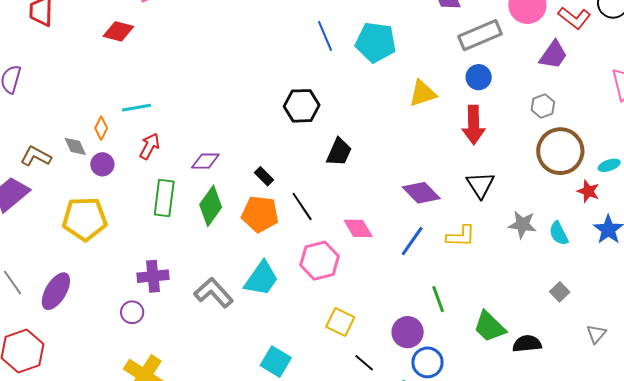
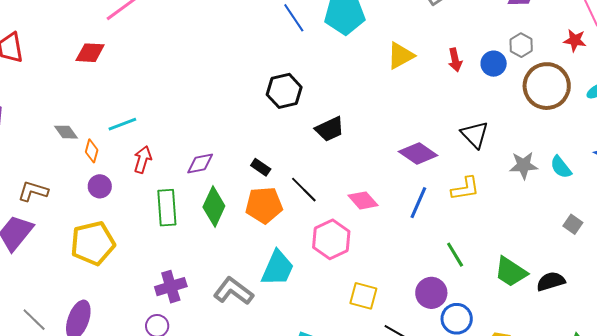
blue circle: (479, 77) -> (494, 64), moved
red arrow: (474, 125) -> (455, 60), moved, size x0.6
gray diamond: (75, 146) -> (66, 132), moved
black trapezoid: (339, 152) -> (330, 129), turned 52
red star: (588, 191) -> (575, 40), moved

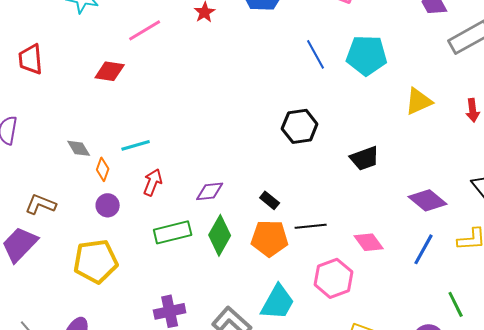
black trapezoid: (330, 129) -> (365, 158), moved
black line: (304, 190) -> (311, 226), turned -56
green rectangle: (167, 208) -> (173, 232), turned 75

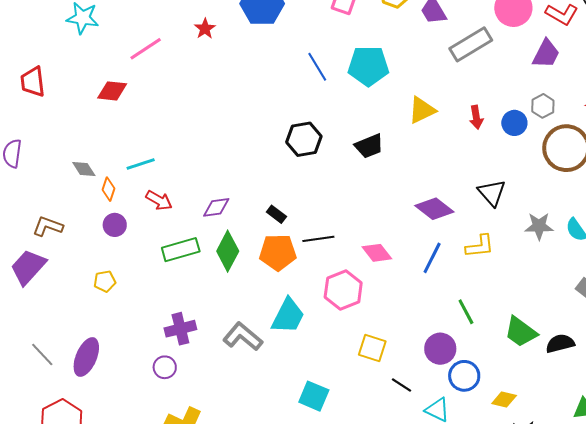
black trapezoid: (365, 158) -> (369, 146), moved
red arrow: (153, 182) -> (159, 200), turned 100
yellow pentagon: (96, 261) -> (105, 281), size x0.5

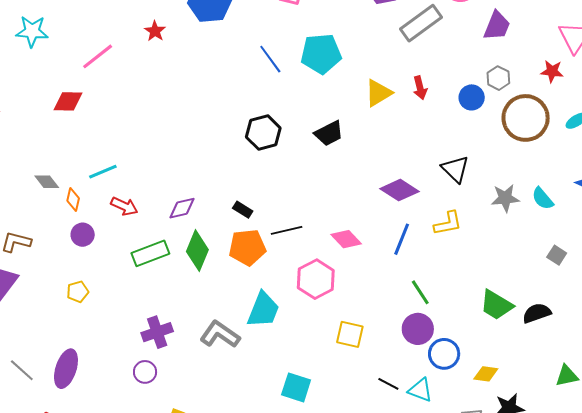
red arrow: (476, 117) -> (420, 88), moved
green line: (466, 312) -> (420, 292), moved
black line: (402, 385) -> (388, 384), moved

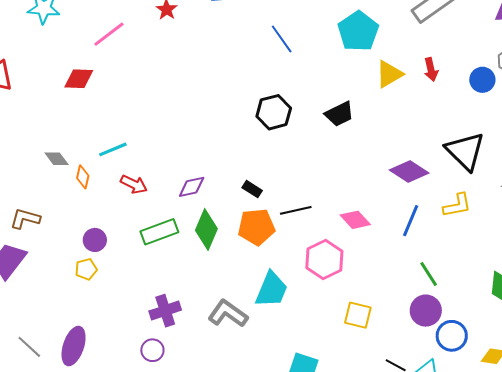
cyan pentagon: (321, 54) -> (358, 31), moved, turned -30
black triangle: (455, 169) -> (465, 151), size x1.4
purple circle: (83, 235) -> (95, 240), moved

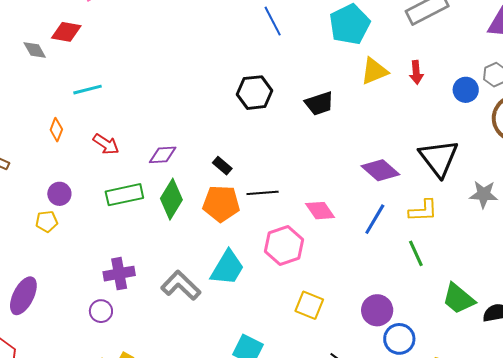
cyan line: (113, 149) -> (88, 90), moved
gray diamond: (57, 159) -> (35, 50), moved
green line: (429, 274) -> (416, 253), moved

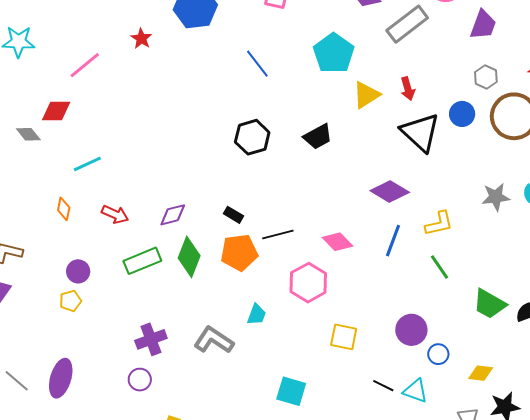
blue circle: (466, 90) -> (462, 114), moved
black triangle: (439, 158) -> (420, 132), moved
cyan trapezoid: (227, 268) -> (256, 315), size x0.6
blue circle: (399, 339) -> (438, 354), size x0.7

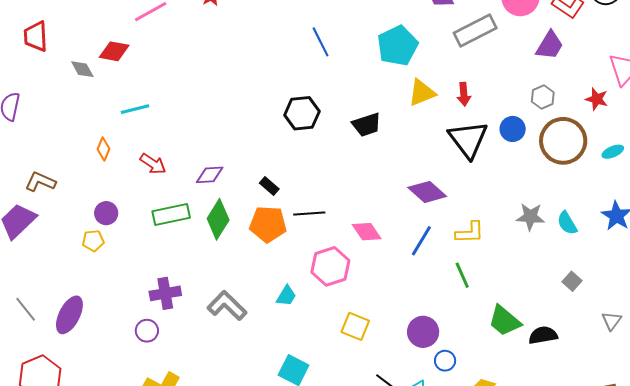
cyan trapezoid: (256, 315) -> (286, 296), moved

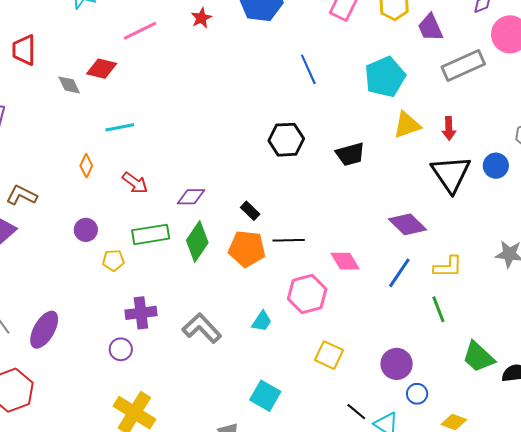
yellow pentagon: (93, 241) -> (113, 260), moved

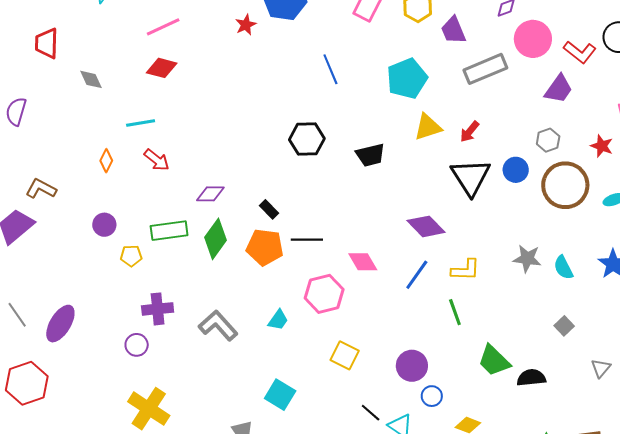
red star: (201, 18) -> (246, 25), moved
red diamond: (102, 69) -> (162, 68), moved
red arrow: (449, 128) -> (470, 132), turned 40
red arrow: (135, 183) -> (157, 160), moved

